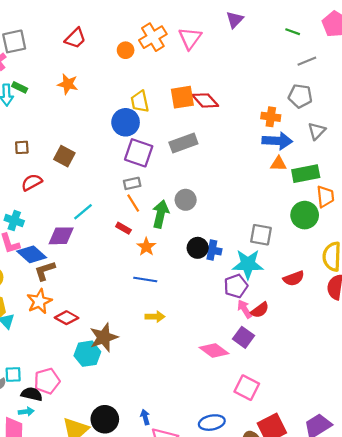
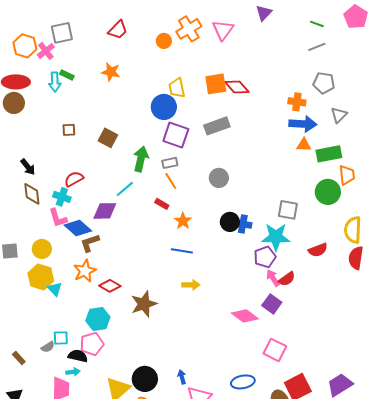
gray line: (307, 61) -> (317, 47), moved
red semicircle: (32, 182) -> (74, 179), moved
green arrow: (161, 214) -> (141, 159), moved
cyan hexagon: (87, 354) -> (98, 319), moved

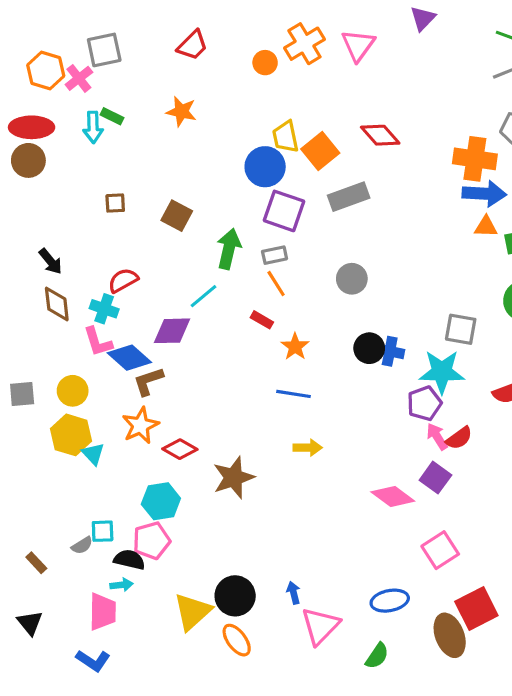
orange square: (216, 84) -> (320, 151), moved, turned -30
orange cross: (297, 102) -> (475, 159), size x1.5
pink square: (275, 350) -> (440, 550), turned 30

